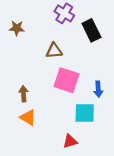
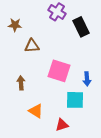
brown triangle: (54, 51) -> (32, 46), moved
orange triangle: (28, 117) -> (36, 111), moved

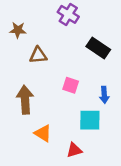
black rectangle: (81, 27) -> (98, 48), moved, turned -30
pink square: (59, 71) -> (71, 85), size x0.6
brown arrow: (21, 83) -> (25, 100), size x1.6

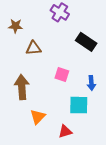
orange triangle: (43, 133) -> (38, 117), turned 42

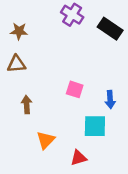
black rectangle: (86, 42) -> (110, 29), moved
brown triangle: (33, 48) -> (16, 64), moved
brown arrow: (22, 87) -> (27, 105), size x0.6

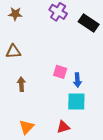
brown star: (19, 31) -> (15, 14), moved
blue arrow: (110, 100) -> (77, 80), moved
orange triangle: (46, 140) -> (26, 127), moved

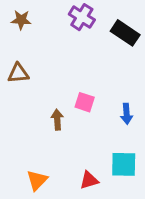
blue arrow: (77, 80) -> (127, 114), moved
brown arrow: (21, 84) -> (57, 120), moved
cyan square: (76, 101) -> (124, 164), moved

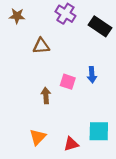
brown triangle: (18, 73) -> (41, 46), moved
blue arrow: (127, 114) -> (92, 75), moved
orange triangle: (37, 180) -> (38, 137), moved

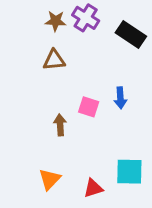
brown star: (17, 16) -> (56, 21), moved

